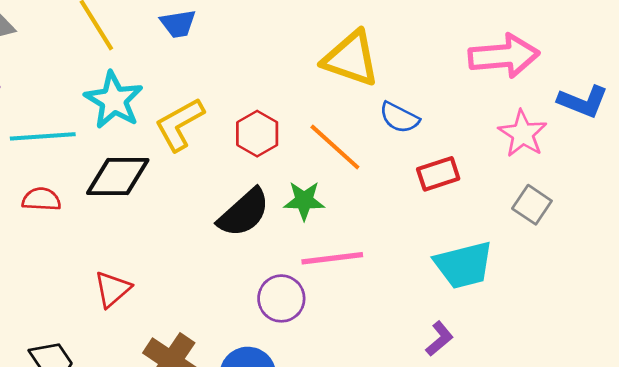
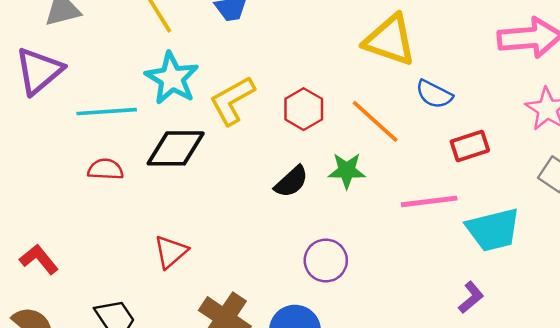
black semicircle: (244, 213) -> (291, 182), size x0.7
pink line: (332, 258) -> (429, 201), moved

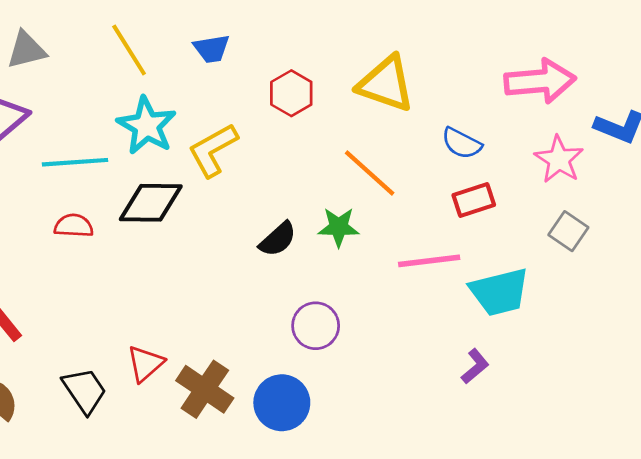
blue semicircle: (434, 94) -> (462, 143), moved
red hexagon: (304, 109) -> (291, 93), moved
red triangle: (171, 252) -> (145, 364), moved

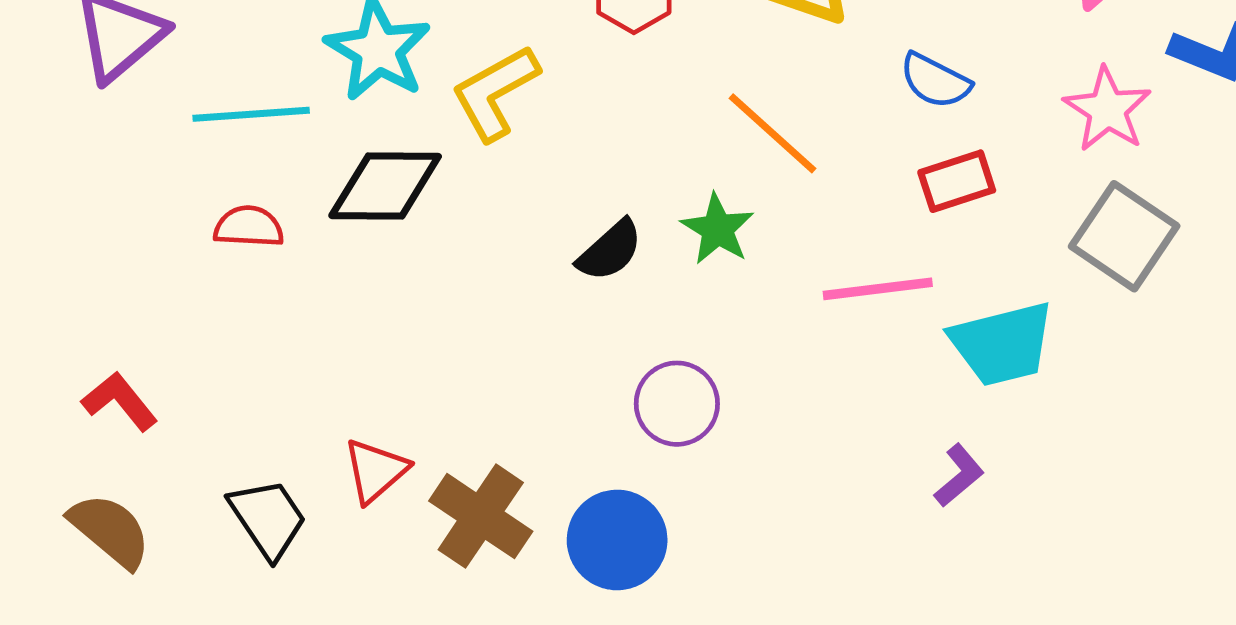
green star: (339, 227) -> (718, 229), turned 30
gray square: (568, 231) -> (1124, 236), size x1.5

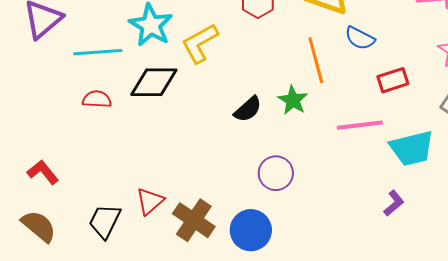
blue semicircle: (935, 81) -> (360, 38), moved
orange line: (773, 133) -> (316, 60), turned 33
black trapezoid: (268, 518) -> (105, 221), turned -120

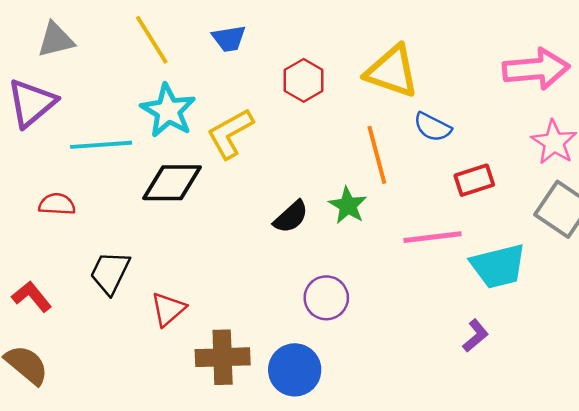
red semicircle: (97, 99) -> (57, 204), moved
red triangle: (150, 201) -> (168, 309), moved
brown cross: (194, 220) -> (223, 357), turned -36
black trapezoid: (105, 221) -> (110, 273), moved

